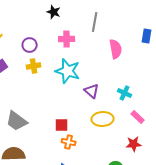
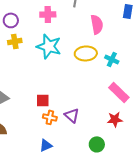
purple triangle: (92, 91) -> (72, 115), moved
cyan cross: (125, 93) -> (112, 59), moved
pink rectangle: (138, 117) -> (119, 92), size x1.5
yellow ellipse: (103, 119) -> (86, 53), moved

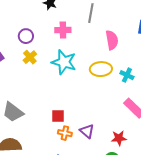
yellow cross: (15, 41) -> (30, 57), turned -32
red star: (115, 119) -> (119, 138), moved

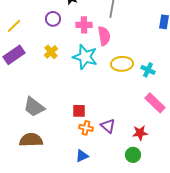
purple circle: (26, 36) -> (53, 19), moved
pink semicircle: (112, 40) -> (104, 36), moved

